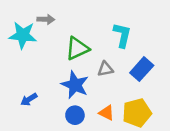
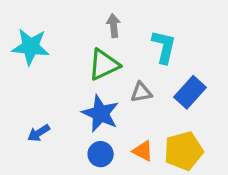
gray arrow: (46, 19) -> (114, 26), moved, turned -98

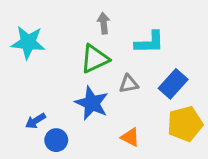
cyan L-shape: (164, 47) -> (149, 42), turned 76
yellow pentagon: (184, 151) -> (185, 124), moved
blue circle: (101, 154) -> (56, 140), moved

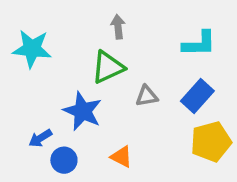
cyan L-shape: (149, 42) -> (199, 44), moved
blue star: (92, 103) -> (83, 111), moved
orange triangle: (130, 137) -> (121, 157), moved

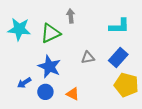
green triangle: (108, 67) -> (50, 33), moved
yellow pentagon: (211, 142) -> (126, 85), turned 30
blue circle: (64, 160) -> (45, 92), moved

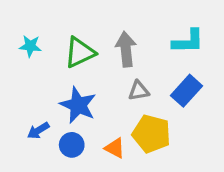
gray arrow: (71, 16) -> (126, 49), moved, size x1.5
cyan star: (19, 29) -> (30, 46), size x0.6
yellow pentagon: (126, 85) -> (151, 134), moved

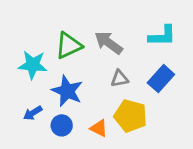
cyan star: (30, 46) -> (33, 65), moved, size x1.5
gray arrow: (126, 49) -> (109, 43), turned -48

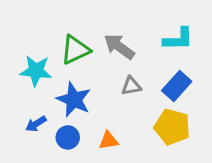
yellow pentagon: (131, 116) -> (172, 127), moved
orange triangle: (99, 128) -> (109, 140), turned -36

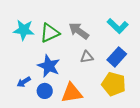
cyan L-shape: (178, 39) -> (118, 26), turned 45
cyan star: (36, 71) -> (24, 30), moved
orange triangle: (109, 140) -> (72, 93), size x1.6

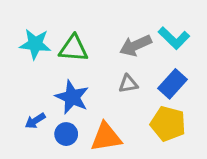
gray arrow: (79, 31) -> (136, 45), moved, turned -60
green triangle: (50, 33) -> (74, 48), turned 30

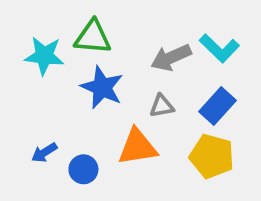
green triangle: (74, 48) -> (93, 37), moved
blue star: (72, 97) -> (102, 87), moved
orange triangle: (106, 137) -> (137, 147), moved

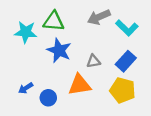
gray arrow: (171, 58) -> (99, 17), moved

